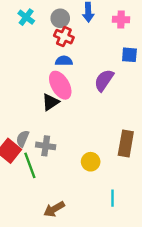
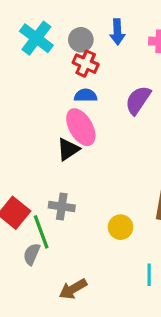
cyan cross: (26, 17) -> (36, 38), size x1.5
purple semicircle: (104, 80) -> (138, 100), moved
gray semicircle: (23, 139) -> (32, 254), moved

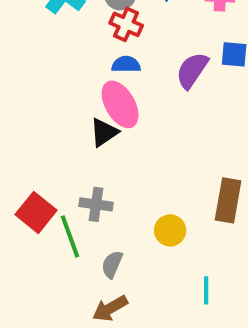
gray semicircle: (32, 254) -> (112, 264), moved

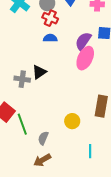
pink ellipse: (120, 104) -> (85, 58), moved, turned 55
gray cross: (96, 204) -> (22, 79), moved

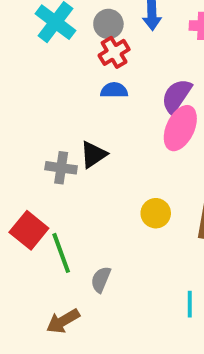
red cross: (50, 18) -> (114, 52), turned 35
yellow circle: (72, 121) -> (156, 213), moved
brown arrow: (42, 160) -> (63, 321), moved

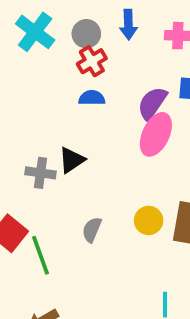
yellow circle: (156, 213) -> (149, 220), moved
gray semicircle: (101, 279) -> (92, 230), moved

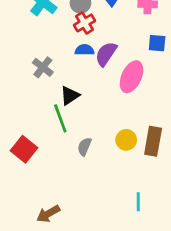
purple semicircle: (152, 103) -> (106, 54), moved
gray cross: (41, 173) -> (43, 67), moved, turned 30
green line: (41, 255) -> (60, 118), moved

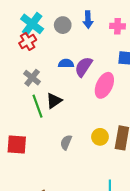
red cross: (84, 23) -> (28, 42), moved
green line: (60, 118) -> (38, 106), moved
red square: (24, 149) -> (17, 145), turned -35

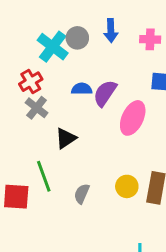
cyan cross: (32, 24) -> (53, 47), moved
red cross: (28, 42) -> (31, 82), moved
green line: (38, 106) -> (44, 176), moved

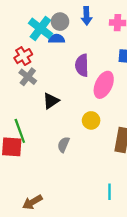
blue semicircle: (82, 89) -> (57, 39), moved
purple semicircle: (105, 93) -> (82, 65), turned -35
green line: (44, 176) -> (20, 131), moved
yellow circle: (127, 186) -> (91, 120), moved

